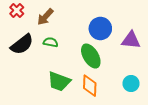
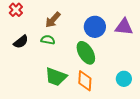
brown arrow: (45, 17) -> (53, 20), moved
purple triangle: (131, 40) -> (124, 27), moved
black semicircle: (22, 44) -> (21, 42), size x0.7

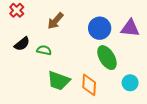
green semicircle: (48, 40) -> (44, 50), moved
green ellipse: (86, 53) -> (107, 58), moved

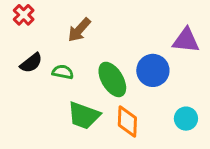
blue circle: (100, 28) -> (153, 70), moved
green ellipse: (107, 58) -> (112, 79), moved

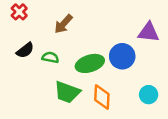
green ellipse: (112, 79) -> (90, 63), turned -76

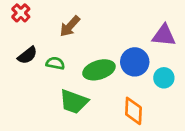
cyan circle: (149, 95) -> (164, 78), moved
orange diamond: (102, 97) -> (133, 111), moved

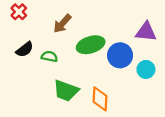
green ellipse: (99, 70) -> (91, 45), moved
orange diamond: (133, 111) -> (100, 99), moved

